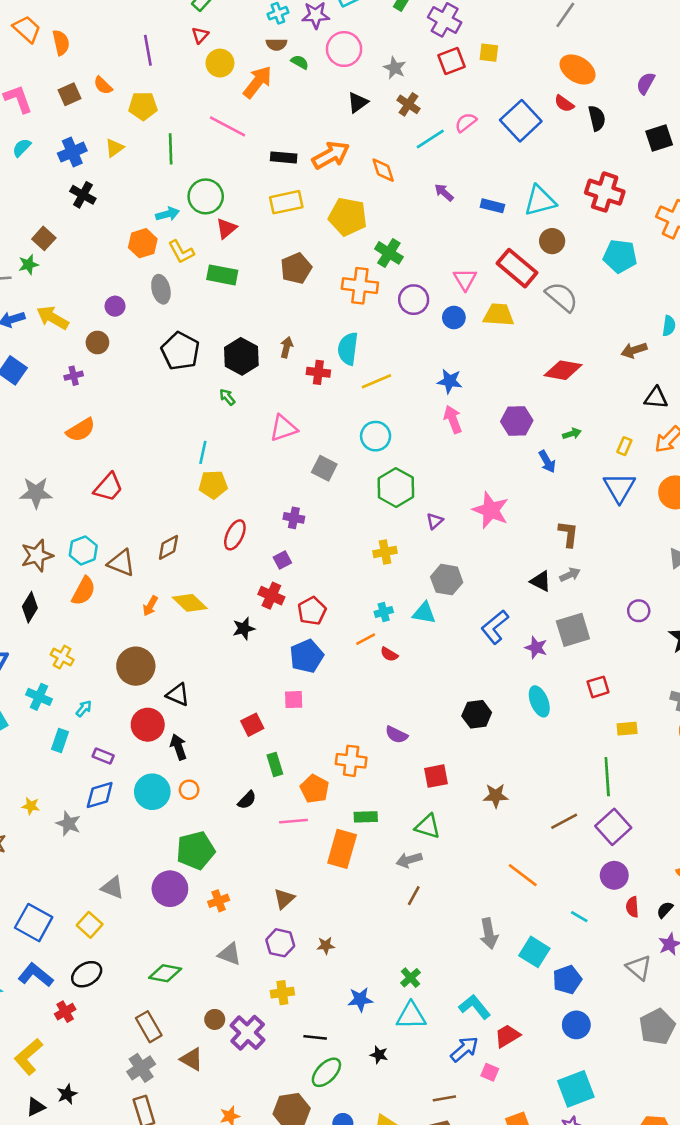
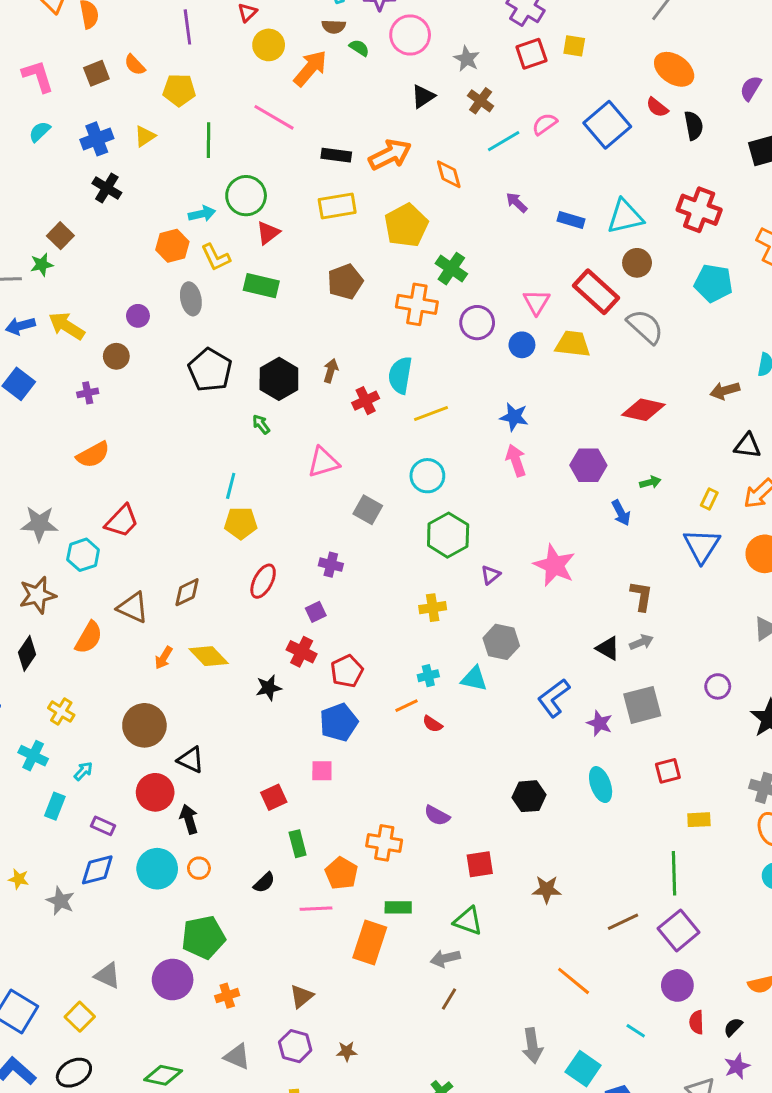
yellow pentagon: (348, 217) -> (406, 225), turned 30
red cross: (318, 372) -> (366, 401), turned -35
cyan hexagon: (83, 550) -> (83, 555), moved

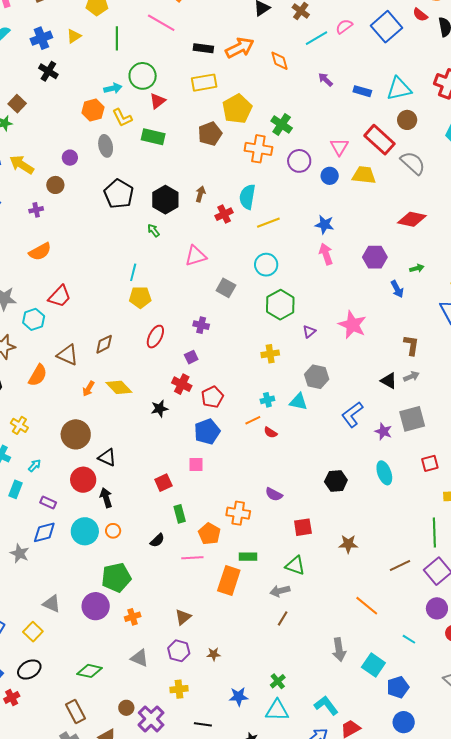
yellow pentagon: (406, 225) -> (237, 109), moved

